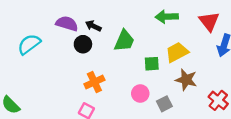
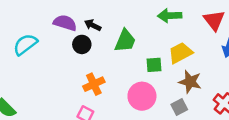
pink circle: (140, 94) -> (142, 96), size x1.5
gray square: (164, 104) -> (179, 107), moved

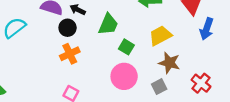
green square: (154, 65) -> (126, 47), moved, turned 35
orange cross: (94, 84) -> (70, 54), moved

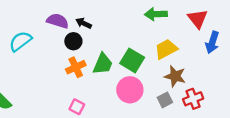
green trapezoid: (108, 24) -> (103, 64), moved
green square: (126, 47) -> (132, 60), size x1.5
red cross: (201, 83) -> (193, 99), moved, turned 30

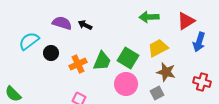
red triangle: (198, 19) -> (186, 21), turned 36
black circle: (73, 41) -> (51, 53), moved
red cross: (193, 99) -> (202, 82), moved, turned 36

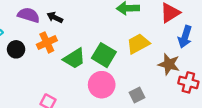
green trapezoid: (102, 61) -> (74, 58), turned 35
orange cross: (78, 64) -> (47, 42), moved
brown star: (166, 72) -> (169, 64), moved

